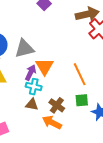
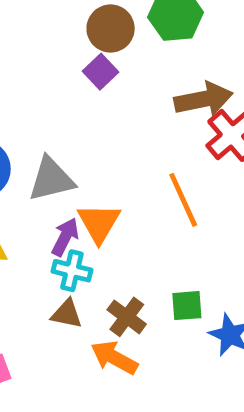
orange line: (80, 74) -> (183, 200), moved

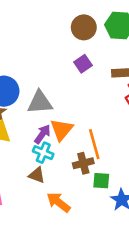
purple square: (100, 72) -> (83, 64), moved
orange line: (183, 200) -> (94, 144), moved
brown cross: (127, 317) -> (83, 163), moved, turned 30

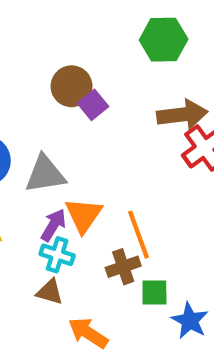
brown circle: (84, 27) -> (72, 86), moved
purple square: (83, 64) -> (93, 105), moved

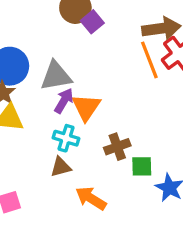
purple arrow: (53, 225) -> (64, 101), moved
orange line: (138, 235) -> (149, 60), moved
brown triangle: (50, 292) -> (61, 167), turned -30

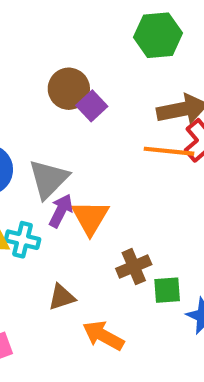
orange line: (149, 60) -> (169, 151), turned -60
gray triangle: (56, 76) -> (49, 179), turned -32
cyan cross: (66, 138) -> (22, 240), moved

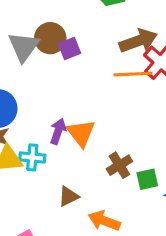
purple square: (92, 106) -> (70, 49), turned 30
gray triangle: (49, 179) -> (24, 47), moved

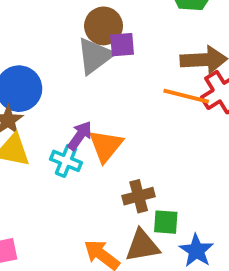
gray triangle: (24, 47) -> (95, 56), moved
cyan cross: (32, 157) -> (66, 161), moved
brown triangle: (68, 196) -> (142, 246), moved, size x1.4

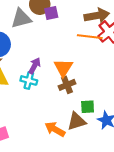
gray triangle: (95, 56) -> (21, 19), moved, turned 30
orange triangle: (106, 146) -> (63, 68), moved
brown cross: (139, 196) -> (67, 85), moved

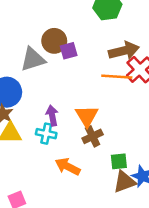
purple arrow: (35, 66) -> (52, 115), turned -35
brown triangle: (76, 121) -> (125, 182), moved
orange arrow: (55, 129) -> (68, 167), moved

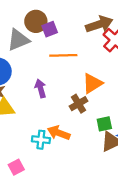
orange line: (117, 77) -> (63, 55), moved
orange triangle: (87, 116) -> (92, 83), moved, turned 35
cyan cross: (46, 134) -> (41, 140), moved

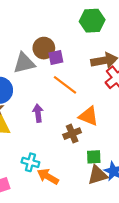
orange line: (63, 55) -> (65, 85), turned 30
orange triangle: (92, 83) -> (89, 116), turned 45
orange arrow: (59, 133) -> (48, 177), moved

